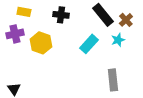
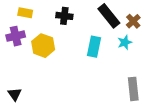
cyan rectangle: (89, 44) -> (94, 47), turned -30
gray rectangle: (113, 80) -> (133, 89), moved

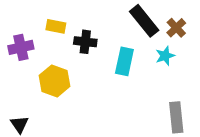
yellow rectangle: (25, 13) -> (56, 26), moved
black cross: (64, 16) -> (85, 42), moved
yellow hexagon: (43, 46) -> (54, 81), moved

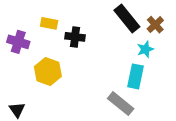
purple cross: (21, 47) -> (18, 42), turned 30
cyan rectangle: (124, 61) -> (135, 76), moved
gray rectangle: (176, 117) -> (121, 104), moved, turned -45

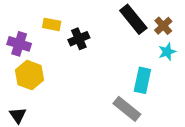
black cross: (75, 37) -> (79, 39), turned -30
cyan star: (145, 49) -> (167, 52), moved
yellow hexagon: (48, 71) -> (30, 75), moved

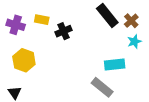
purple cross: (19, 44) -> (16, 25), moved
cyan rectangle: (142, 80) -> (115, 64), turned 72

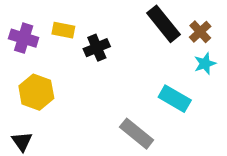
cyan rectangle: (115, 64) -> (175, 99), turned 36
gray rectangle: (102, 87) -> (137, 134), moved

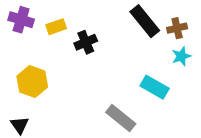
yellow rectangle: (63, 30) -> (56, 27), turned -30
brown cross: (200, 32) -> (177, 28), turned 30
purple cross: (24, 38) -> (21, 20), moved

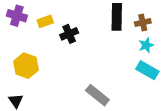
black rectangle: (145, 21) -> (117, 17), turned 40
cyan rectangle: (155, 87) -> (147, 70), moved

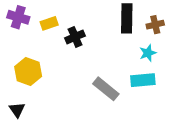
cyan star: (146, 45) -> (148, 53), moved
cyan rectangle: (147, 70) -> (143, 80), moved, turned -35
gray rectangle: (97, 95) -> (106, 89), moved

